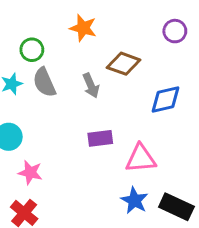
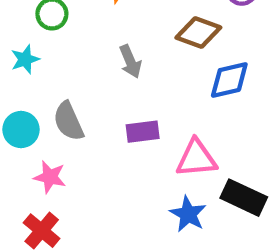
brown diamond: (124, 64) -> (198, 33), moved
gray semicircle: (44, 82) -> (68, 121), moved
black rectangle: (176, 207) -> (244, 198), moved

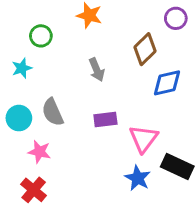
brown diamond: (198, 33) -> (145, 49), turned -64
pink triangle: (196, 158) -> (144, 139), turned -48

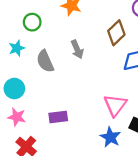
gray semicircle: (53, 112) -> (45, 61), moved
purple rectangle: (105, 119) -> (58, 117), moved
pink star: (39, 152) -> (17, 117), moved

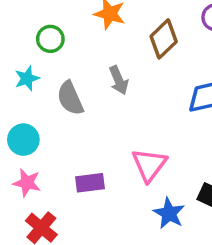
brown diamond: (116, 33) -> (164, 39), moved
pink triangle: (115, 105) -> (149, 165), moved

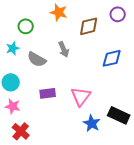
brown diamond: (164, 39) -> (89, 26), turned 30
gray semicircle: (70, 98) -> (37, 59), turned -36
purple rectangle: (90, 183) -> (48, 93), moved

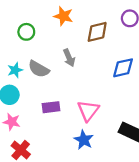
cyan star: (13, 48) -> (15, 70), moved
blue star: (92, 123) -> (84, 140), moved

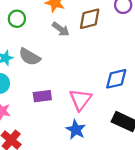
gray arrow: (69, 58) -> (61, 29), moved, turned -30
blue diamond: (123, 68) -> (116, 79), moved

